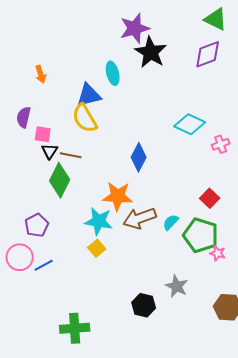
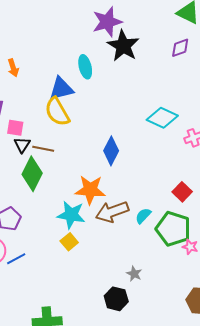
purple diamond: (208, 54) -> (180, 48), size x0.7
gray star: (177, 286) -> (134, 274), moved, size x0.7

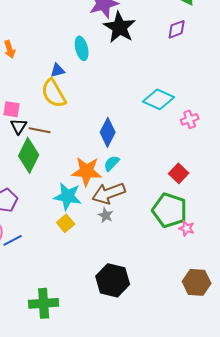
blue triangle: (61, 89) -> (58, 70), size x0.6
cyan semicircle: (143, 216) -> (112, 163), moved
gray star: (134, 274) -> (106, 215), moved
black hexagon: (116, 299) -> (113, 280), size x1.4

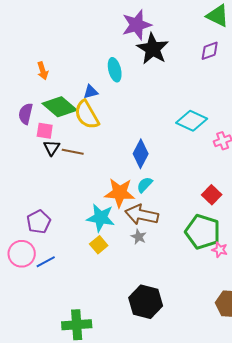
green diamond: (29, 155) -> (60, 107), moved, turned -76
brown arrow: (109, 193) -> (142, 215), turned 32

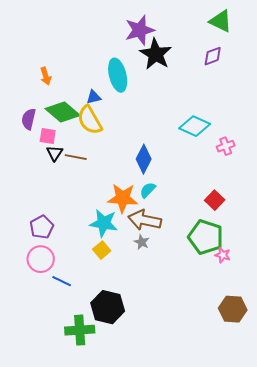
cyan ellipse: (115, 70) -> (118, 75), size x1.4
pink circle: (22, 254) -> (41, 259), moved
blue line: (46, 262) -> (62, 281), moved, turned 54
black hexagon: (146, 302) -> (108, 307), moved

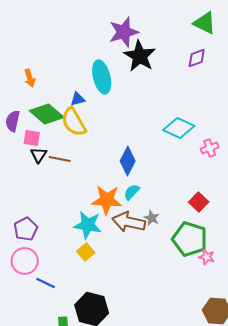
gray star: (142, 242) -> (152, 218), moved

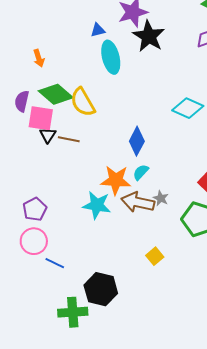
blue triangle: (78, 99) -> (98, 30), moved
pink square: (32, 138) -> (41, 118), size x1.5
yellow square: (86, 252) -> (155, 256), moved

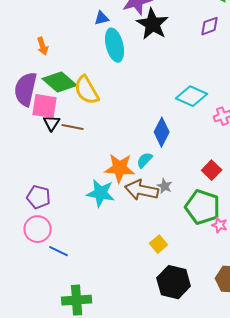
purple semicircle: (22, 101) -> (26, 89), size x1.6
blue diamond: (137, 141) -> (162, 132), moved
purple pentagon: (35, 209) -> (39, 197), turned -30
black hexagon: (101, 289) -> (174, 282), moved

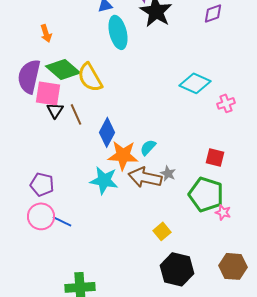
brown line: (73, 127) -> (76, 114), turned 55
blue diamond: (162, 132) -> (107, 132), moved
red square: (212, 170) -> (215, 157), turned -30
blue line: (59, 251) -> (62, 221), moved

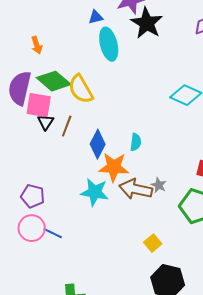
brown line: (76, 114) -> (67, 126), turned 45
cyan semicircle: (148, 147) -> (136, 142), moved, turned 144

